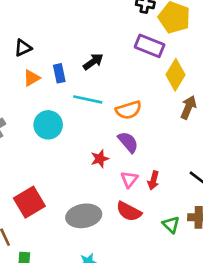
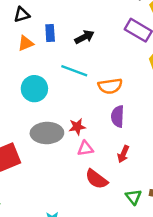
blue rectangle: (59, 73) -> (50, 33), moved
purple semicircle: (128, 142) -> (118, 116), moved, turned -145
pink triangle: (129, 179) -> (85, 148), moved, turned 35
gray ellipse: (84, 216) -> (47, 133), moved

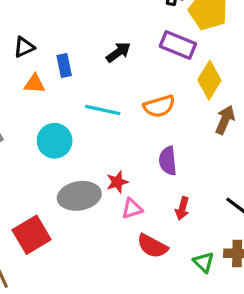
black arrow: (84, 37) -> (118, 52), moved
orange triangle: (26, 43) -> (35, 84), turned 35
orange semicircle: (110, 86) -> (159, 106), moved

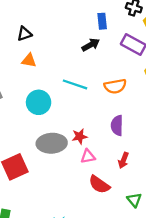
blue rectangle: (64, 66) -> (102, 21), moved

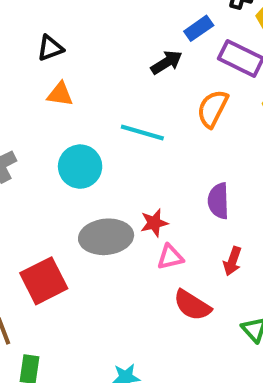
blue rectangle: (102, 21) -> (199, 28), moved, turned 63
orange semicircle: (115, 86) -> (213, 109), moved, turned 130

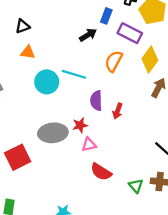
blue rectangle: (199, 28) -> (106, 16), turned -35
cyan circle: (80, 167) -> (47, 82), moved
purple semicircle: (218, 201) -> (96, 101), moved
red arrow: (232, 261) -> (118, 111), moved

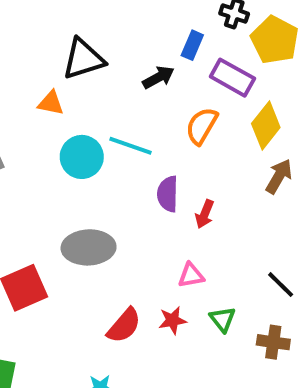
black triangle: (23, 26) -> (83, 59), moved, size x1.6
red star: (80, 125) -> (172, 320), moved
pink triangle: (89, 145) -> (191, 275), moved
red semicircle: (101, 172) -> (124, 326), moved, turned -85
green triangle: (136, 186) -> (223, 319), moved

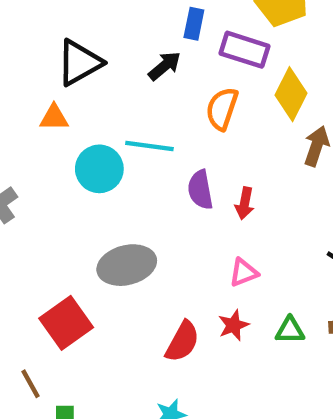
green triangle: (223, 319) -> (290, 330), moved, turned -40

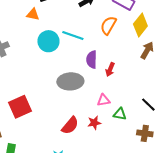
gray ellipse: (127, 265) -> (70, 81), moved
green triangle: (290, 330) -> (120, 114), moved

